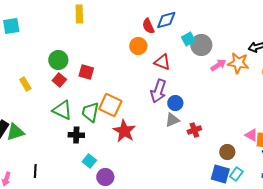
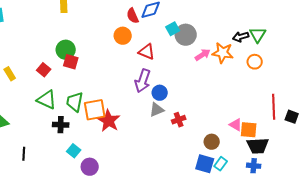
green circle: (58, 60) -> (66, 50), moved
orange square: (110, 105) -> (95, 110), moved, turned -35
black line: (35, 171) -> (24, 154), moved

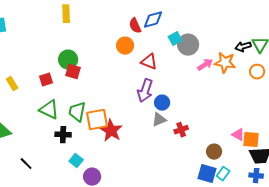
red square: (44, 70) -> (46, 80), turned 32
black line: (24, 154) -> (26, 164), turned -48

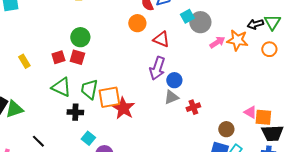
red square: (73, 72) -> (77, 57), moved

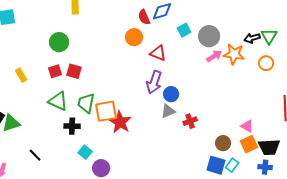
gray circle: (200, 22) -> (209, 36), moved
green circle: (80, 37) -> (59, 42), moved
orange square: (263, 117) -> (249, 144), moved, turned -30

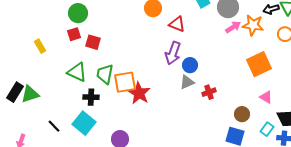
red square: (55, 71) -> (74, 34), moved
orange square: (249, 144) -> (259, 64), moved, size x1.4
cyan square: (85, 152) -> (84, 123), moved, size x1.6
cyan rectangle: (232, 165) -> (267, 129), moved

